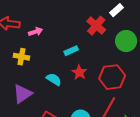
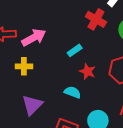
pink arrow: (36, 32) -> (34, 38), size x1.6
cyan semicircle: (54, 79) -> (73, 92), moved

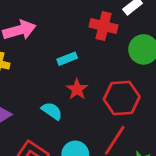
red cross: (96, 19) -> (104, 26), turned -30

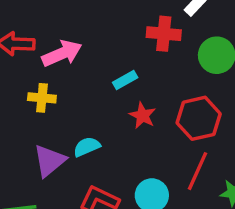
cyan semicircle: (52, 111) -> (87, 147), moved, turned -50

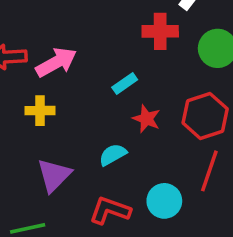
cyan semicircle: (87, 147) -> (113, 155), moved

